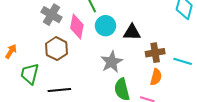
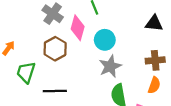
cyan circle: (106, 26) -> (105, 40), moved
black triangle: (132, 32) -> (154, 23), moved

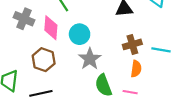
brown hexagon: (55, 49) -> (44, 60), moved

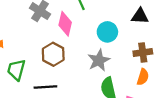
cyan circle: (80, 34) -> (107, 32), moved

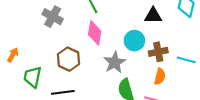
pink diamond: (65, 24) -> (95, 33), moved
cyan circle: (107, 32) -> (134, 41), moved

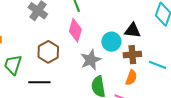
black triangle: (153, 16) -> (133, 30), moved

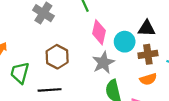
pink diamond: (75, 30) -> (99, 32), moved
orange semicircle: (131, 78) -> (148, 79), turned 56

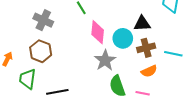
brown hexagon: (57, 57) -> (41, 51), moved

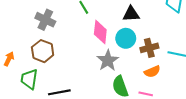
black triangle: (142, 23) -> (131, 14), moved

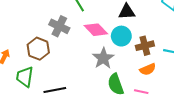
gray cross: (45, 20) -> (59, 26), moved
pink diamond: (100, 32) -> (96, 30), turned -50

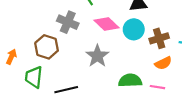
gray star: (103, 58) -> (97, 56), moved
green semicircle: (116, 84) -> (130, 81), turned 110

